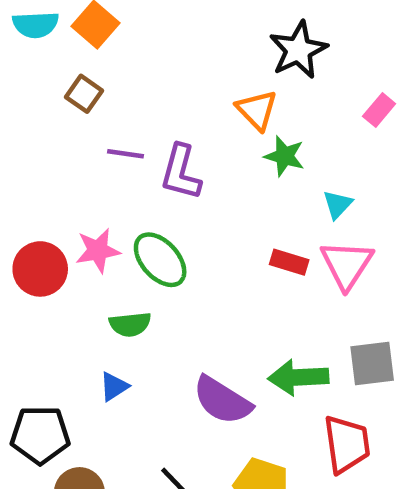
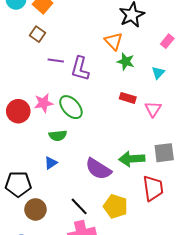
cyan triangle: (338, 204) -> (158, 73), moved
red rectangle: (289, 262) -> (128, 98), moved
pink triangle: (347, 264) -> (153, 109), size x0.7

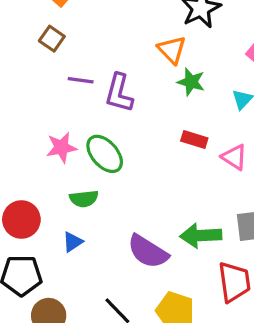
pink triangle: (153, 109) -> (234, 157), turned -30
red circle: (18, 111) -> (21, 220), moved

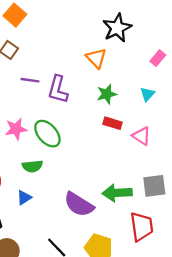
green star: (191, 82) -> (107, 94), moved, turned -30

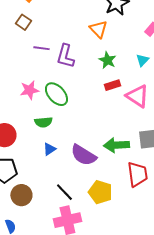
green star: (107, 94) -> (107, 60), turned -30
red rectangle: (112, 123) -> (112, 85), turned -35
pink triangle: (142, 136) -> (137, 96), size x1.4
blue triangle: (24, 198) -> (49, 149), moved

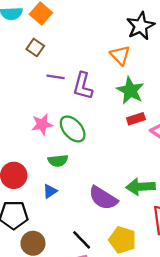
green star: (107, 60) -> (130, 90), size x1.4
blue triangle: (49, 149) -> (50, 191), moved

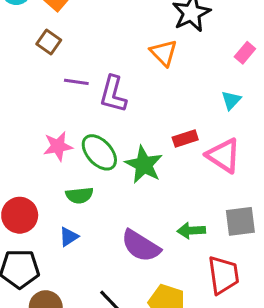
green star: (130, 90) -> (144, 165), moved
green arrow: (141, 187) -> (191, 231), size x0.7

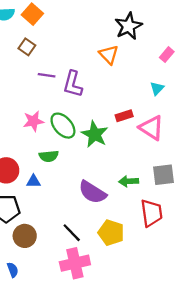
blue triangle: (69, 237) -> (33, 181), moved, turned 32

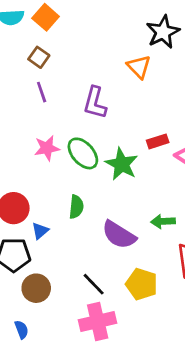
purple line: (47, 75) -> (42, 92), moved, turned 63
green semicircle: (49, 156) -> (76, 207), moved, turned -78
blue triangle: (33, 181) -> (40, 231), moved, turned -40

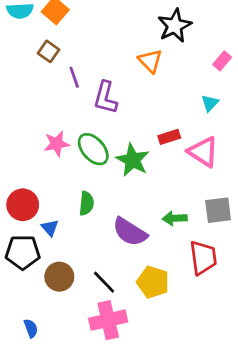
purple line: (42, 92) -> (74, 77), moved
blue triangle: (40, 231) -> (50, 228), turned -30
brown circle: (36, 288) -> (59, 277), moved

